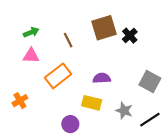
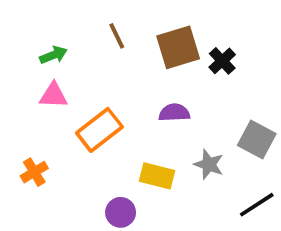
brown line: (68, 40) -> (117, 36), moved
purple semicircle: (102, 78) -> (174, 113), moved
gray star: (124, 111) -> (209, 164), moved

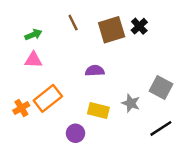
black cross: (222, 61) -> (139, 26), moved
purple semicircle: (174, 113) -> (95, 71), moved
orange rectangle: (99, 130) -> (48, 98), moved

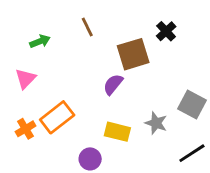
brown square: (112, 30) -> (133, 54), moved
pink triangle: (33, 60) -> (26, 79), moved, turned -48
purple semicircle: (95, 71) -> (113, 84), turned -48

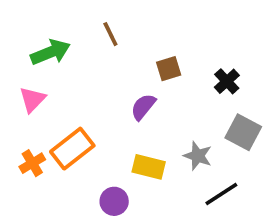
black cross: (166, 31) -> (227, 81), moved
green arrow: (40, 41) -> (50, 52), size x1.5
brown square: (133, 54) -> (169, 69), size x0.6
black line: (192, 153) -> (221, 194), moved

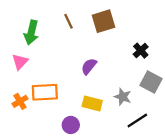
green arrow: (50, 52) -> (31, 32), turned 125
brown square: (169, 69) -> (103, 21), moved, size x1.5
orange rectangle: (72, 149) -> (45, 92), turned 35

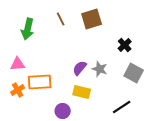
pink triangle: (20, 62) -> (18, 64), moved, turned 42
purple semicircle: (89, 66) -> (80, 68), moved
gray star: (123, 97) -> (100, 69), moved

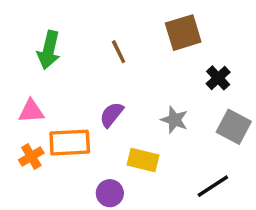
brown line: (61, 19) -> (119, 52), moved
brown square: (92, 19) -> (183, 33), moved
purple semicircle: (80, 68) -> (112, 115), moved

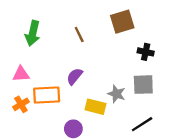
black cross: (218, 78) -> (146, 52), turned -35
gray star: (174, 120) -> (116, 94), moved
gray square: (234, 127) -> (143, 85), moved, turned -30

